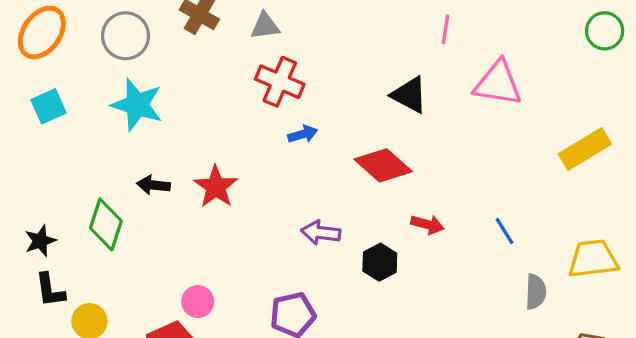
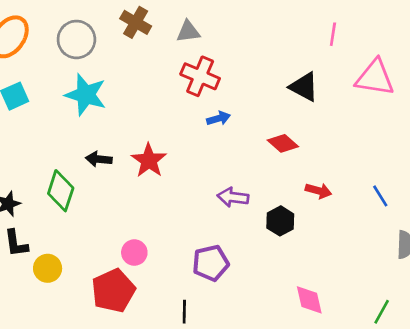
red diamond: (383, 165) -> (283, 143), size x0.7

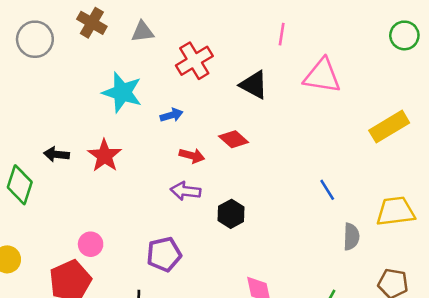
red cross: (200, 76) -> (194, 61), moved, turned 36
cyan star: (86, 95) -> (122, 92), moved
red arrow: (318, 191) -> (192, 156), moved

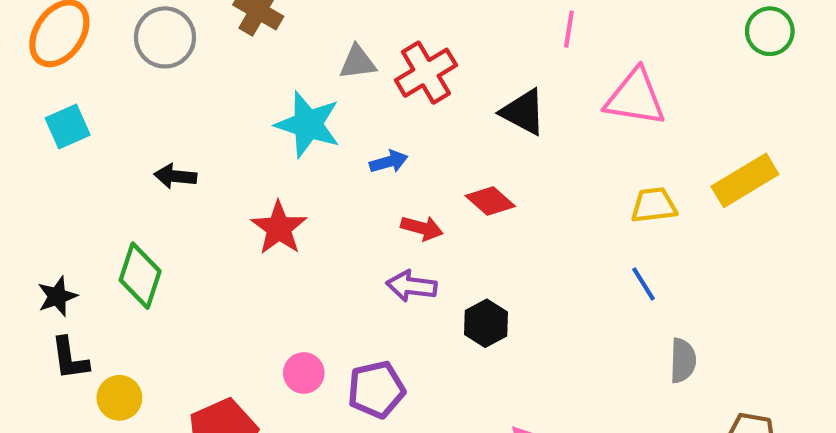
gray triangle: (142, 32) -> (358, 62), moved
black arrow: (56, 154) -> (175, 176), moved
yellow trapezoid: (396, 211) -> (654, 205), moved, size x0.7
pink circle: (91, 244) -> (304, 373), moved

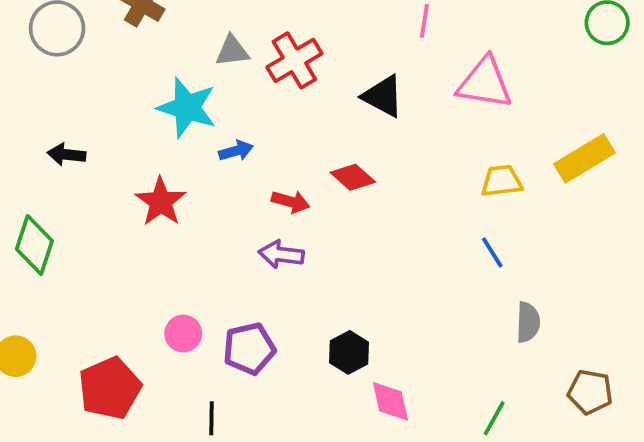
blue arrow: (389, 162) -> (236, 151), moved
black hexagon: (486, 323) -> (349, 352), moved

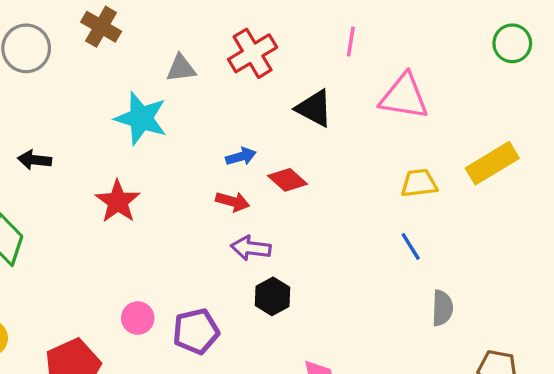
red cross: (294, 60) -> (253, 53), moved
blue arrow: (236, 151) -> (241, 157), moved
purple arrow: (281, 254) -> (251, 248), moved
black hexagon: (349, 352) -> (273, 296), moved

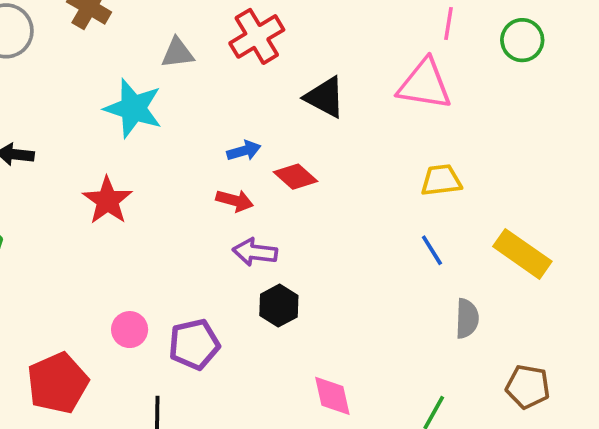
pink line: (351, 42) -> (449, 24), moved
green circle: (512, 43) -> (522, 40), moved
yellow rectangle: (492, 163) -> (522, 254), moved, turned 66

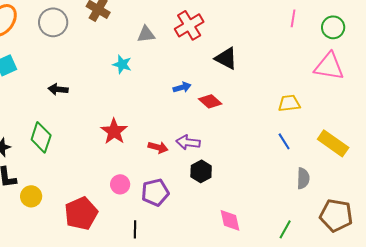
pink triangle: (425, 84) -> (329, 66), moved
cyan star: (133, 108) -> (122, 64), size x0.6
red star: (107, 201) -> (114, 131), moved
red arrow: (235, 201) -> (158, 147), moved
brown pentagon: (528, 387) -> (336, 215), size x1.4

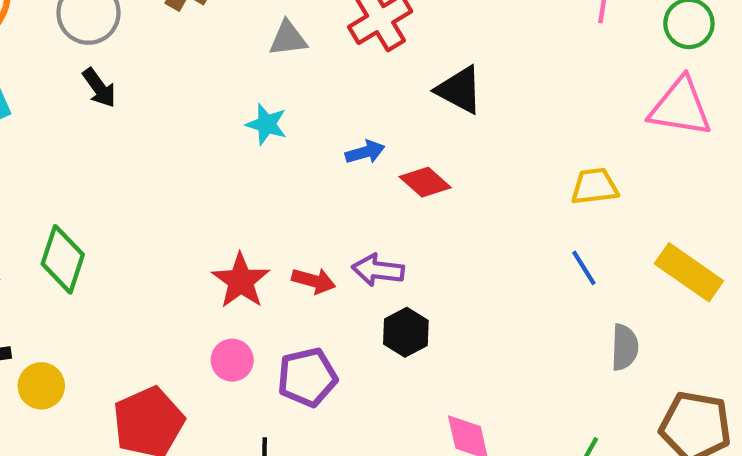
cyan star: (122, 64) -> (266, 124), moved
black arrow: (58, 89) -> (99, 88), moved, turned -132
red star: (114, 131) -> (241, 281), moved

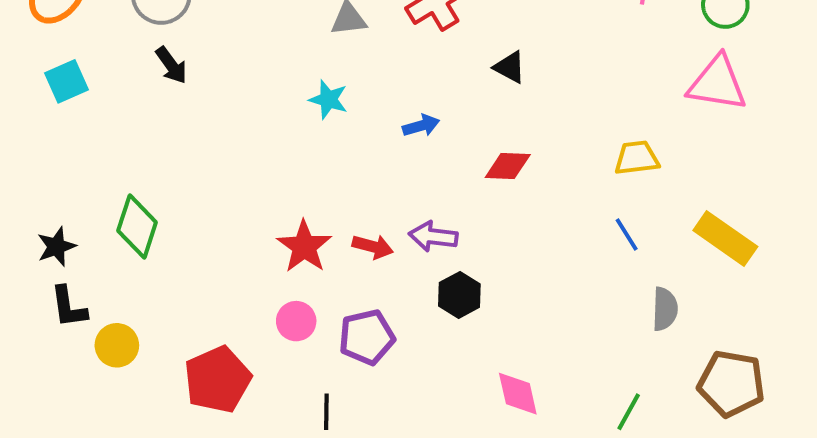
black triangle: (459, 90) -> (510, 67), size x0.7
red diamond: (425, 182) -> (508, 166), moved, turned -39

